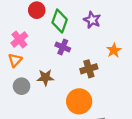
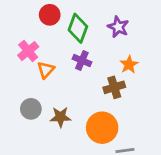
orange star: (114, 50) -> (129, 65), moved
orange triangle: (15, 60) -> (46, 70), moved
brown star: (45, 77) -> (60, 117), moved

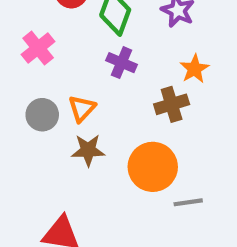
orange triangle: (46, 70) -> (82, 108), moved
gray circle: (31, 109) -> (42, 115), moved

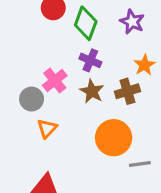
pink cross: (38, 48) -> (55, 80), moved
orange triangle: (82, 108) -> (47, 128), moved
brown star: (88, 150) -> (92, 91), moved, turned 30

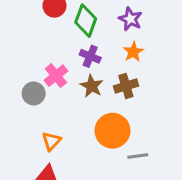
orange star: (144, 65) -> (133, 52), moved
orange triangle: (47, 128) -> (51, 141), moved

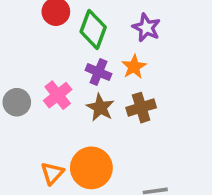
orange star: (133, 52) -> (134, 67), moved
gray circle: (34, 93) -> (17, 102), moved
orange circle: (112, 131) -> (91, 168), moved

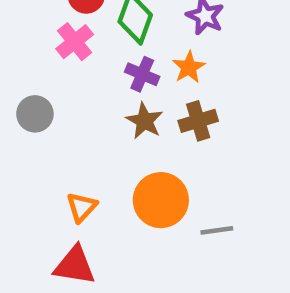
pink cross: (58, 95) -> (75, 42), moved
orange circle: (91, 168) -> (161, 200), moved

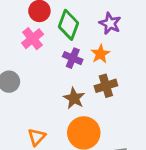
brown star: (145, 121) -> (74, 98), moved

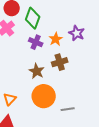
purple star: (110, 23) -> (77, 33), moved

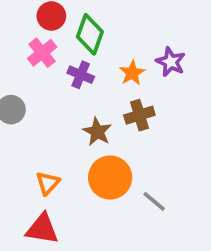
purple cross: (36, 42) -> (81, 75), moved
gray line: (68, 109) -> (154, 201), turned 48

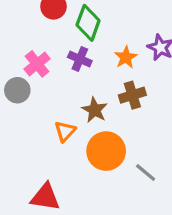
pink cross: (42, 53) -> (37, 64), moved
orange triangle: (48, 183) -> (65, 131), moved

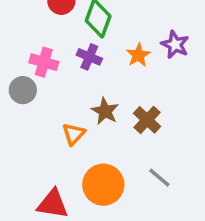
pink cross: (37, 64) -> (44, 62), turned -35
brown cross: (132, 95) -> (147, 120), moved, turned -30
orange circle: (106, 151) -> (103, 185), moved

